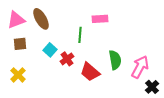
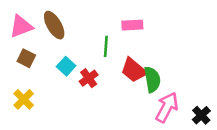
brown square: (20, 44) -> (26, 58), turned 32
pink arrow: (140, 67) -> (167, 107), moved
red trapezoid: (90, 72) -> (134, 70), moved

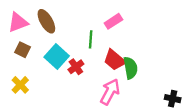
pink rectangle: (132, 25) -> (113, 21), turned -30
cyan square: (66, 66) -> (57, 57), size x1.5
pink arrow: (167, 107) -> (110, 92), moved
black cross: (201, 115) -> (173, 99), turned -35

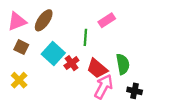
brown ellipse: (46, 21) -> (44, 20), turned 65
red trapezoid: (115, 60) -> (97, 68), moved
black cross: (173, 99) -> (135, 91), moved

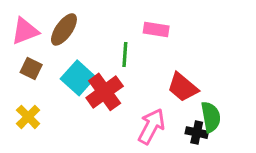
pink rectangle: (107, 20) -> (156, 29), turned 42
red cross: (71, 63) -> (105, 92), size x1.6
green semicircle: (123, 64) -> (211, 117), moved
red trapezoid: (97, 68) -> (183, 87), moved

